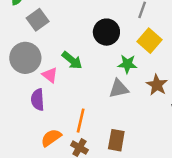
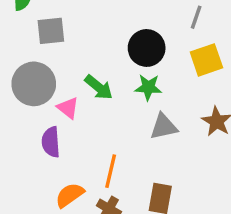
gray square: (38, 20) -> (51, 31), turned 30
yellow square: (149, 41) -> (206, 60), turned 30
green star: (127, 64) -> (148, 87), moved

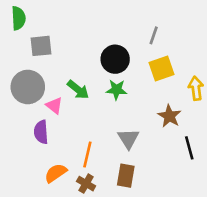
gray triangle: (164, 127) -> (128, 139), moved, turned -50

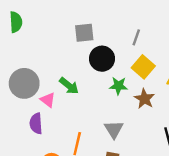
gray square: (41, 46) -> (84, 33), moved
yellow square: (161, 68) -> (143, 67), turned -30
green star: (116, 90) -> (119, 86), moved
brown star: (169, 116) -> (144, 99), moved

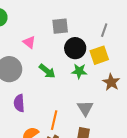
yellow square: (143, 67) -> (99, 55), moved, turned 30
green star: (119, 86) -> (79, 71), moved
pink triangle: (48, 100) -> (29, 42), moved

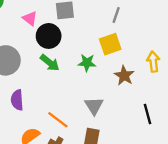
pink triangle: (29, 42) -> (30, 19), moved
black circle: (75, 48) -> (49, 36), moved
orange line: (54, 120) -> (58, 120), turned -66

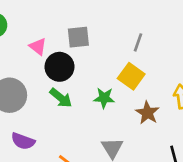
yellow square: (110, 44) -> (131, 76), turned -35
purple semicircle: (17, 100) -> (23, 141), turned -66

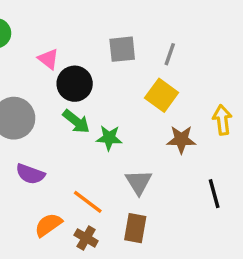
gray square: (78, 37) -> (122, 49), moved
green star: (104, 98) -> (109, 138), moved
brown star: (147, 113) -> (181, 139), turned -30

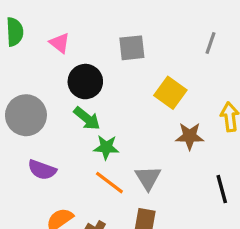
gray line: (170, 54) -> (211, 43), moved
pink triangle: (48, 59) -> (60, 43), moved
green star: (109, 138) -> (106, 147), moved
orange line: (88, 202) -> (109, 183), moved

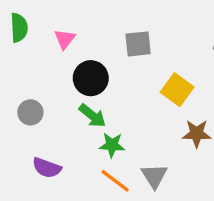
pink triangle: (60, 43) -> (65, 39), turned 30
gray circle: (26, 115) -> (30, 112), size x0.6

